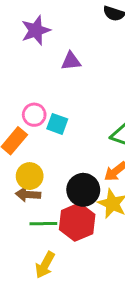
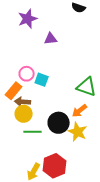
brown arrow: (28, 194) -> (23, 102), moved
red hexagon: (77, 222) -> (55, 166), moved
green line: (43, 224) -> (33, 132), moved

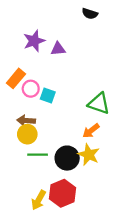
purple star: (28, 19) -> (34, 41), moved
orange rectangle: (14, 91) -> (16, 78), moved
black circle: (59, 123) -> (67, 158), moved

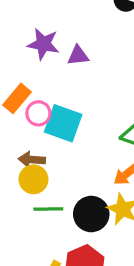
purple star: (34, 41) -> (43, 44), turned 30
cyan square: (48, 95) -> (63, 123), size x1.6

